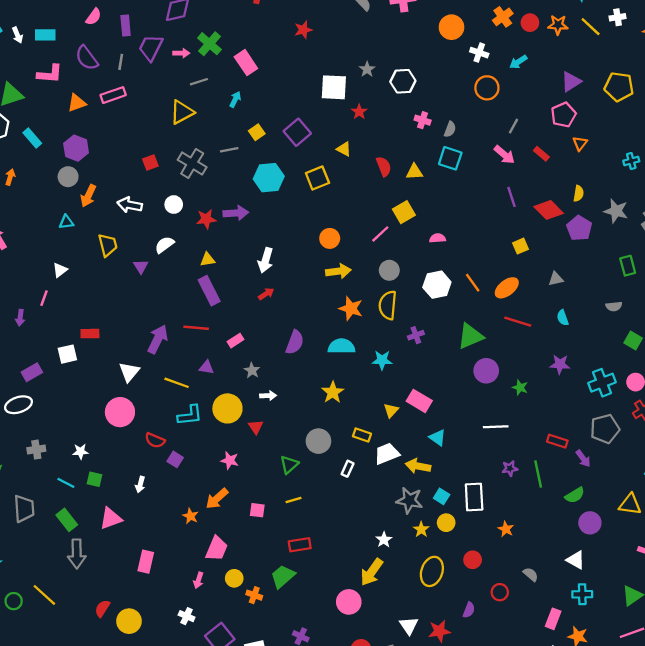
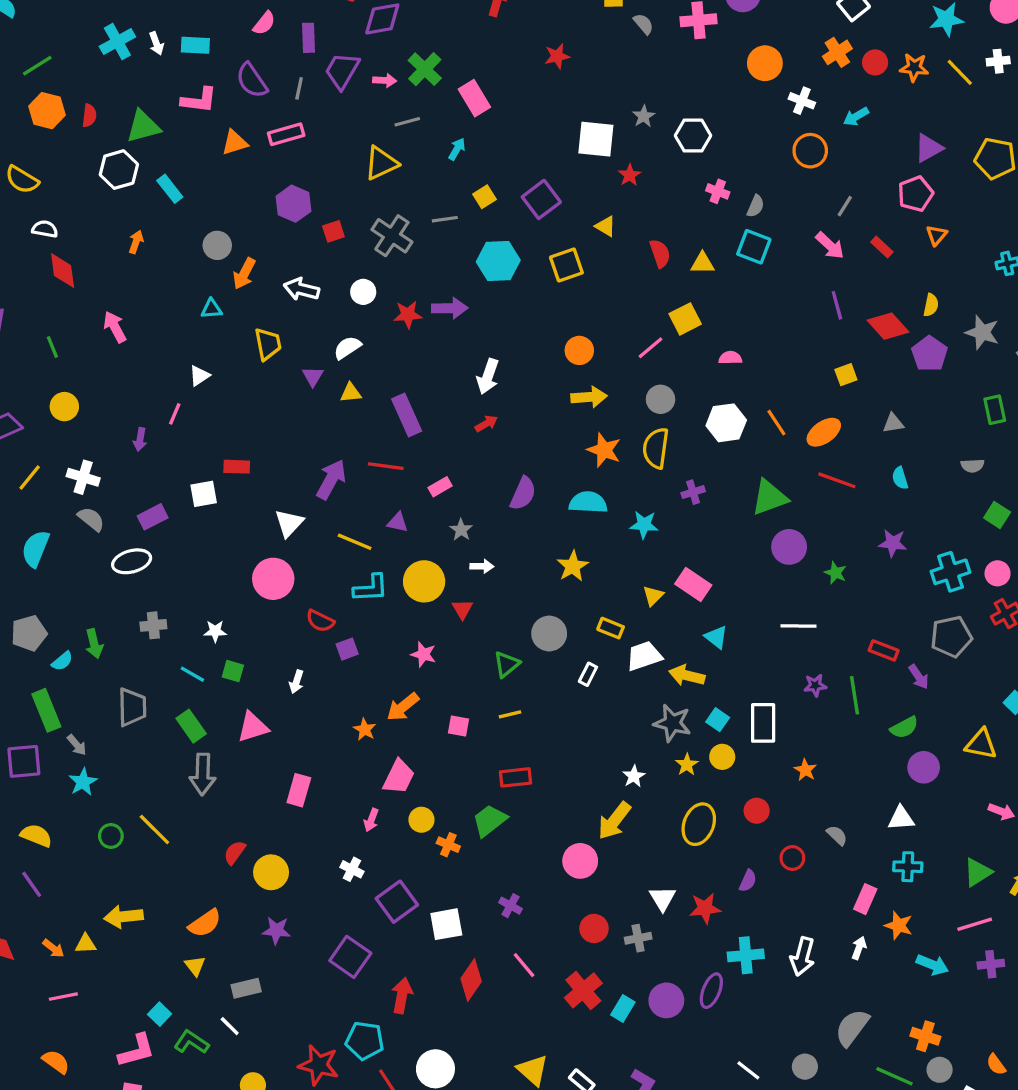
purple hexagon: (76, 148) -> (294, 204), moved
yellow triangle: (207, 260) -> (351, 393), moved
purple square: (175, 459) -> (347, 649), turned 35
white triangle: (576, 560) -> (901, 818), turned -36

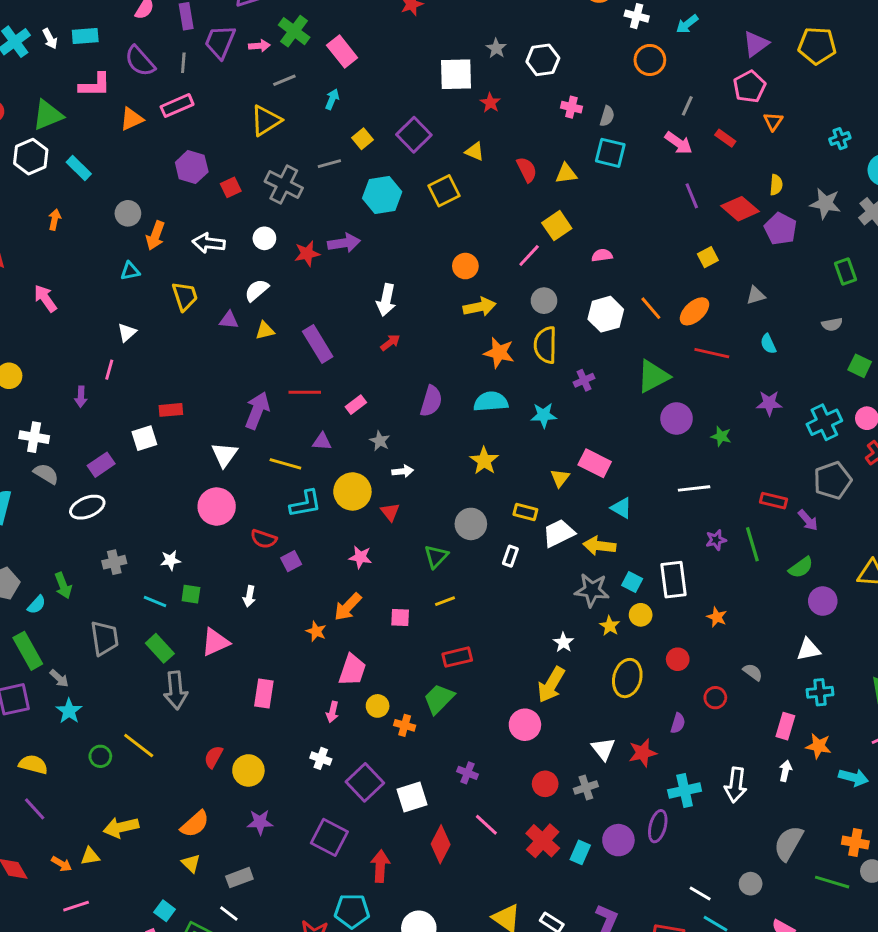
purple triangle: (313, 376) -> (229, 320), turned -48

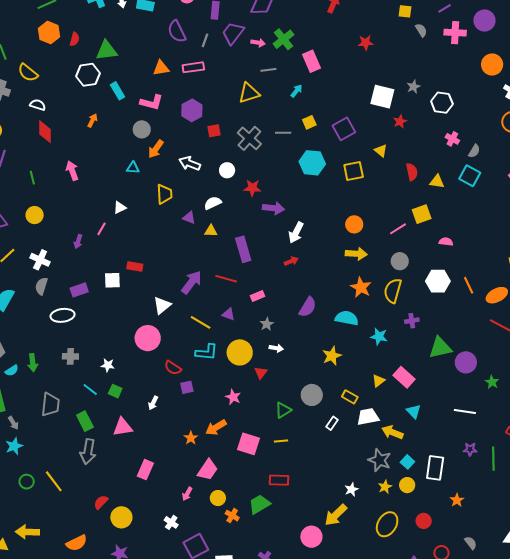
pink L-shape: (95, 85) -> (152, 102), moved
purple arrow: (344, 243) -> (273, 208), moved
green triangle: (653, 376) -> (440, 348), moved
gray semicircle: (46, 474) -> (41, 286), turned -120
pink square: (400, 617) -> (249, 444), size x1.6

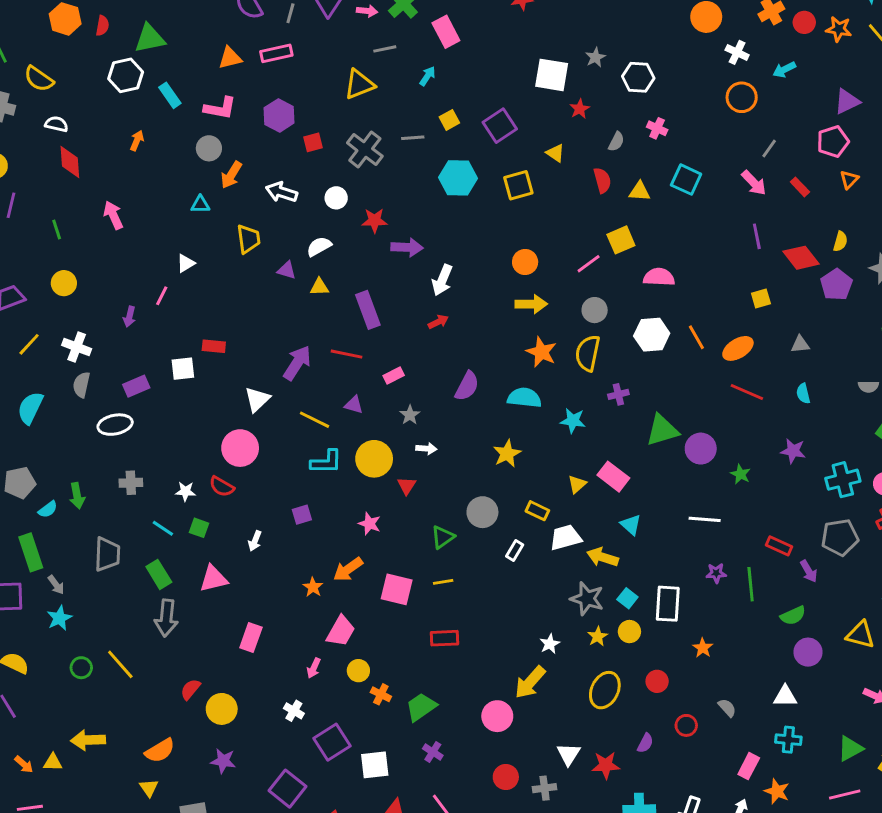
gray semicircle: (474, 151) -> (616, 142), moved
pink semicircle: (446, 242) -> (659, 277), size x1.5
red semicircle: (173, 368) -> (222, 487), moved
green trapezoid: (259, 504) -> (421, 707), moved

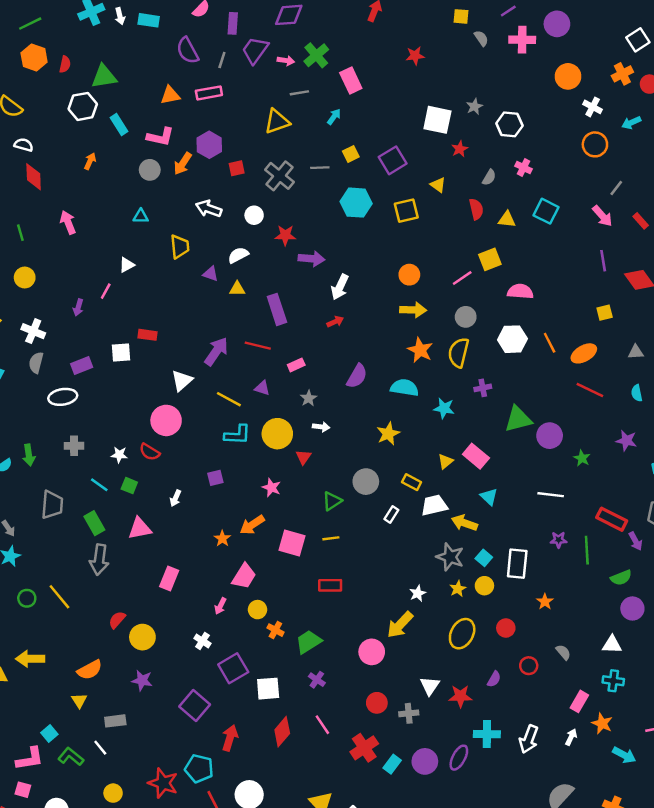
orange arrow: (231, 175) -> (183, 164), moved
red rectangle: (779, 546) -> (612, 519), size x1.4

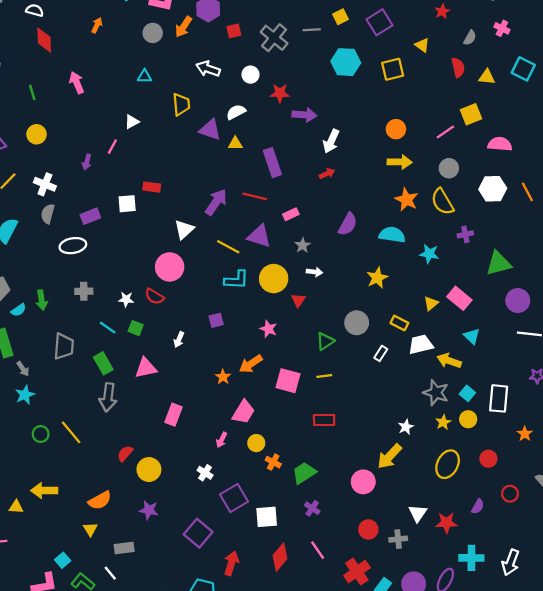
purple triangle: (211, 274) -> (210, 130), size x1.5
yellow semicircle: (459, 353) -> (442, 202), turned -44
purple triangle: (262, 388) -> (259, 236), size x1.6
purple circle: (550, 436) -> (518, 301), moved

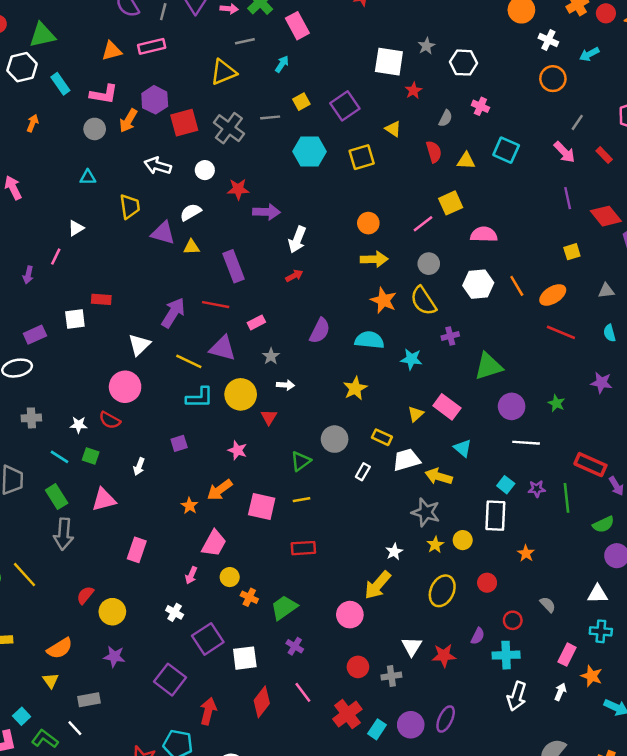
red square: (234, 31) -> (184, 123), size x1.6
cyan square: (467, 393) -> (506, 485), moved
cyan cross: (471, 558) -> (506, 655), moved

